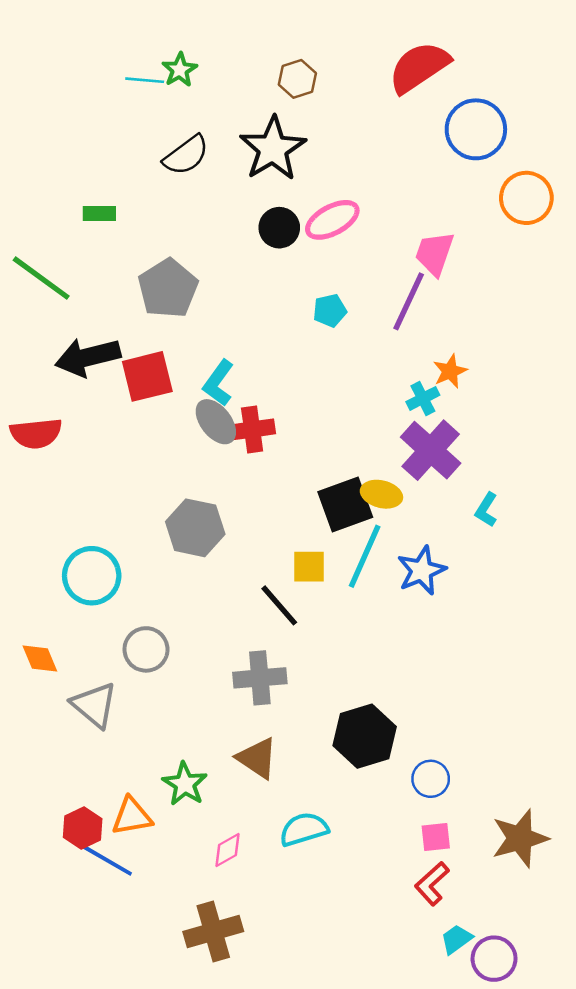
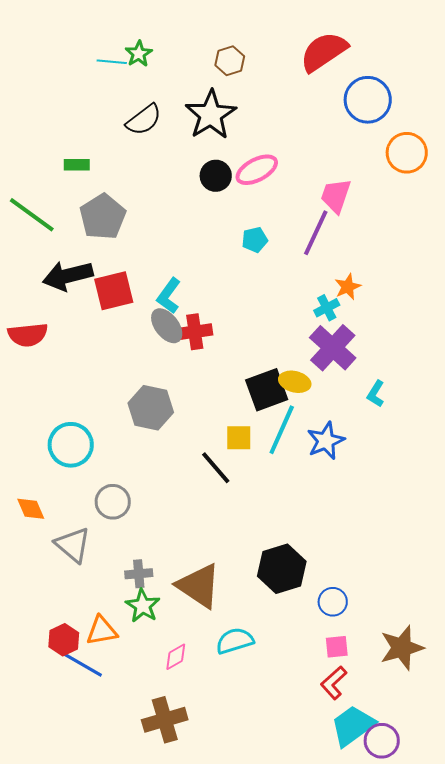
gray pentagon: (168, 288) -> (103, 217), moved
gray cross: (260, 678) -> (139, 574), moved, size x0.7
brown triangle: (257, 758) -> (199, 586), size x1.4
cyan trapezoid: (457, 939) -> (353, 726), size x1.8

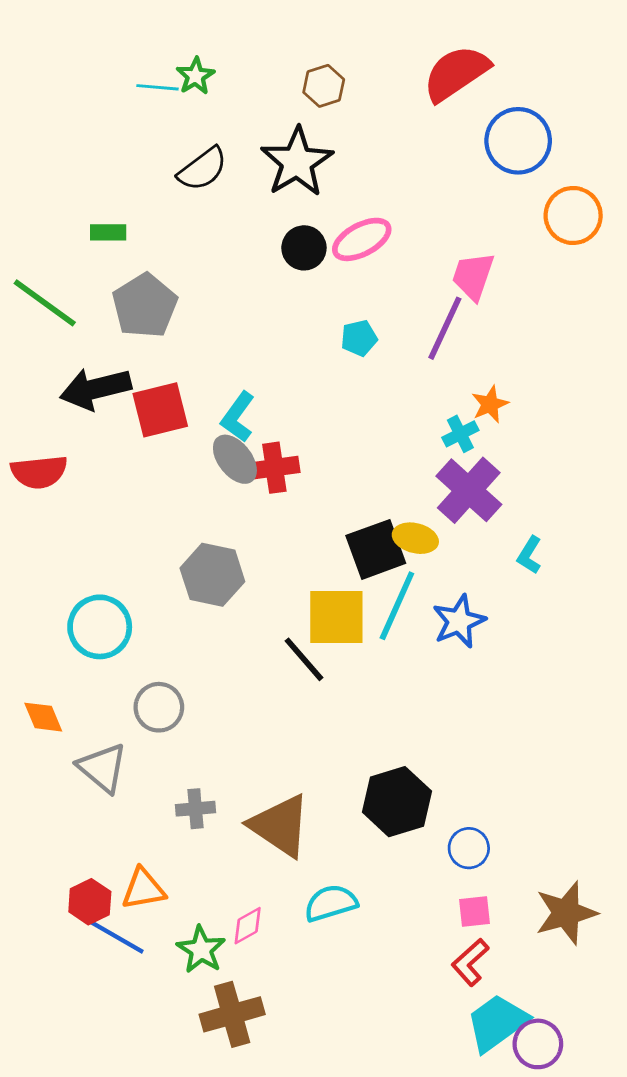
yellow square: (239, 438) -> (336, 617), size x1.6
green star: (143, 606) -> (201, 950), moved

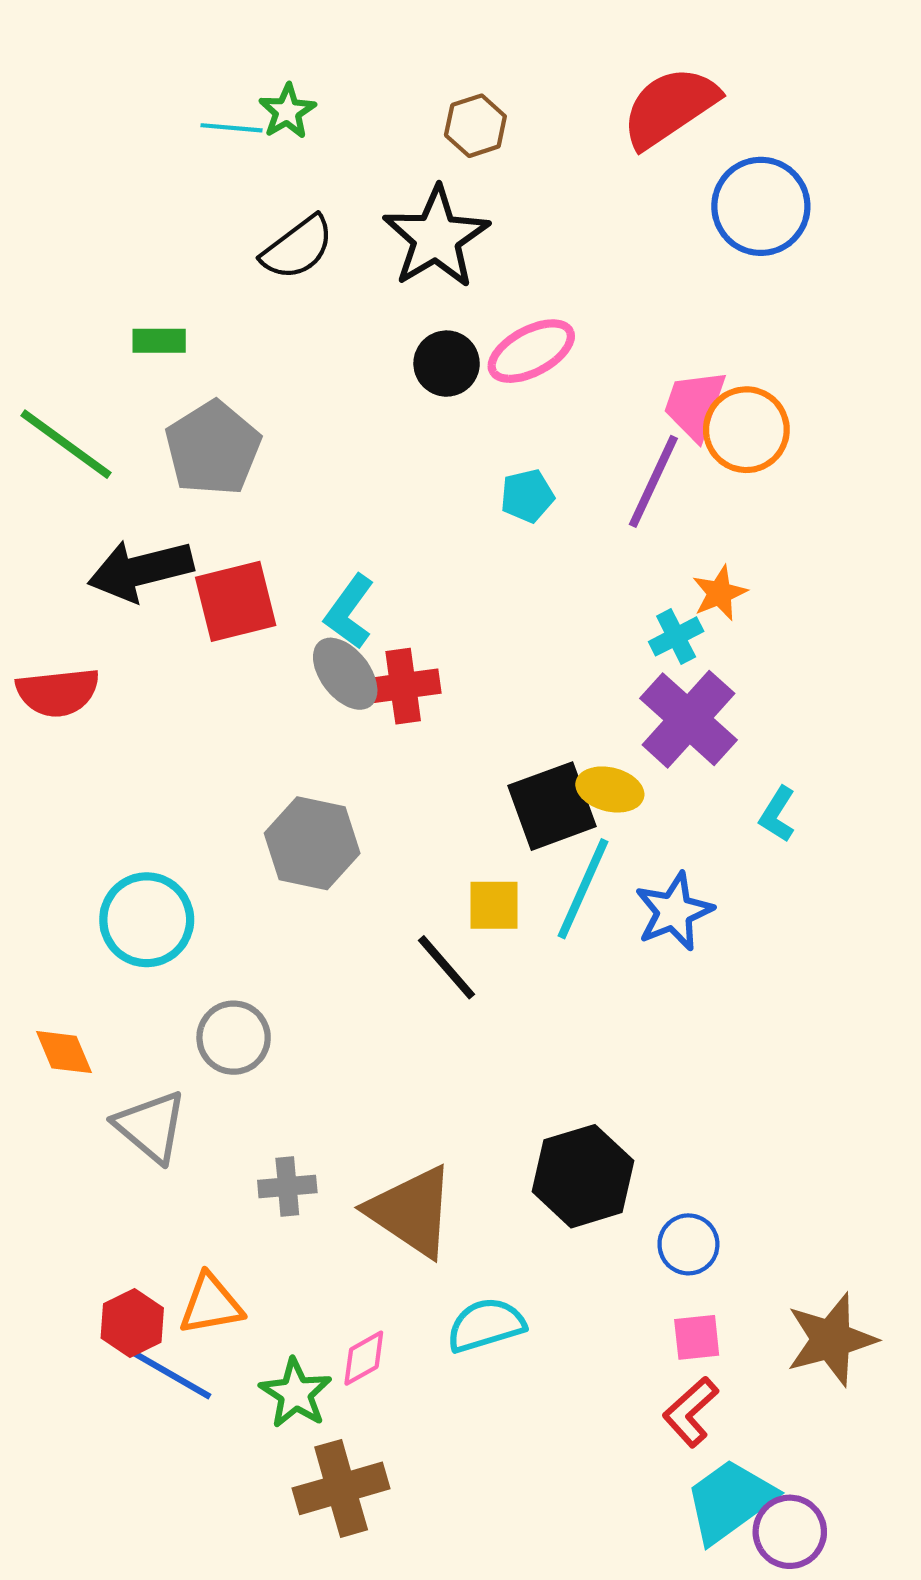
orange circle: (573, 215) -> (746, 430), moved
yellow square: (336, 617) -> (494, 905), size x0.6

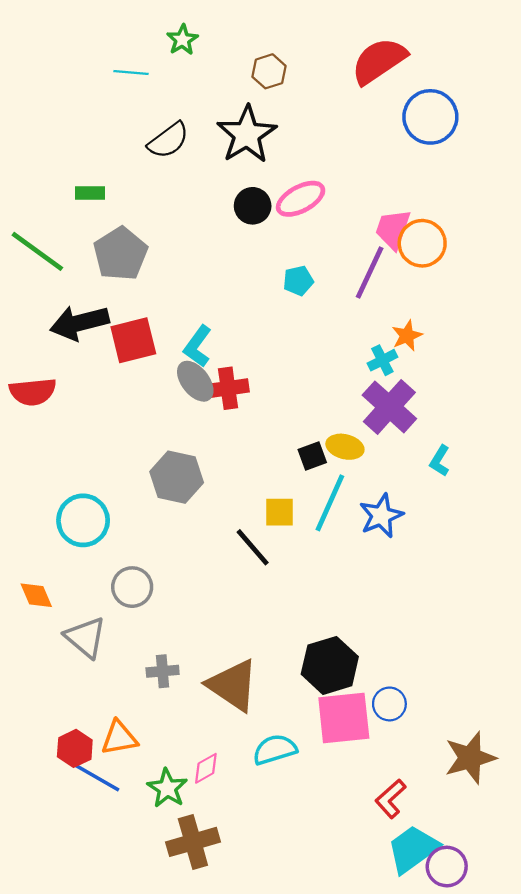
green star: (287, 111) -> (182, 40), moved
black square: (552, 806) -> (312, 456), size x0.6
pink square: (697, 1337) -> (344, 718), moved, size x2.0

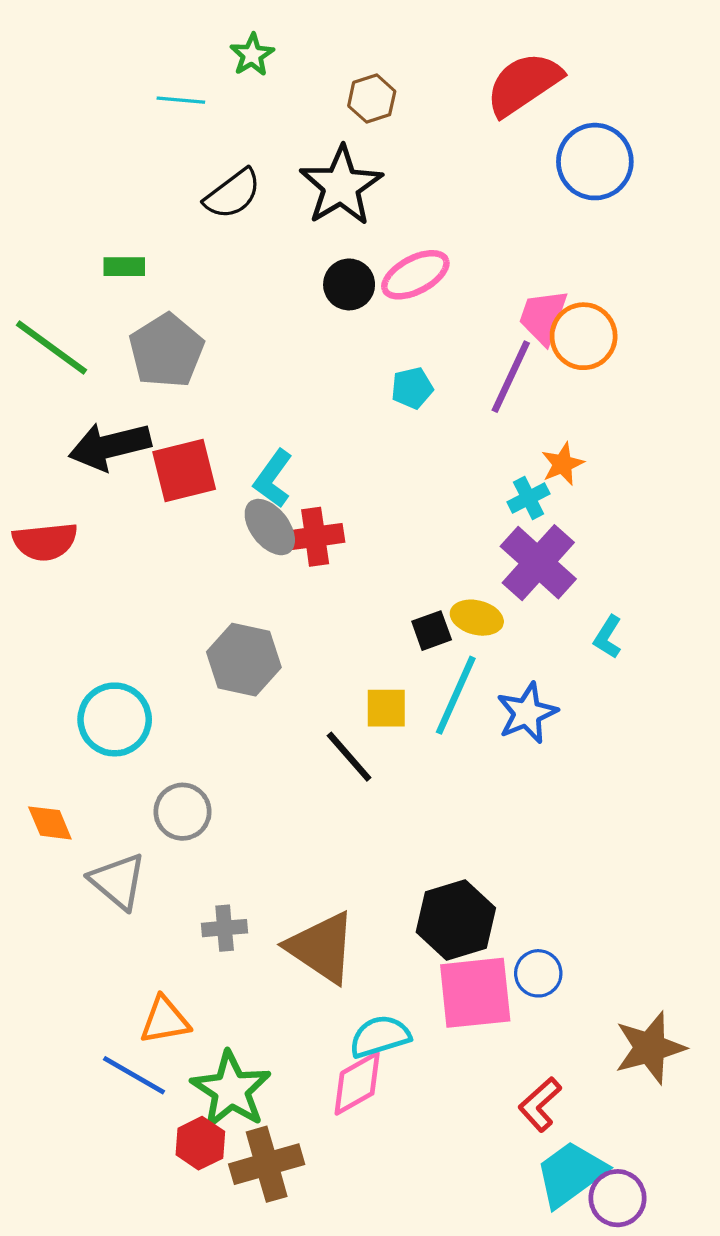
red hexagon: (75, 748) -> (200, 1143), moved
pink diamond: (206, 768) -> (357, 1083), moved, size x1.5
green star: (167, 788) -> (231, 1090), size x1.4

